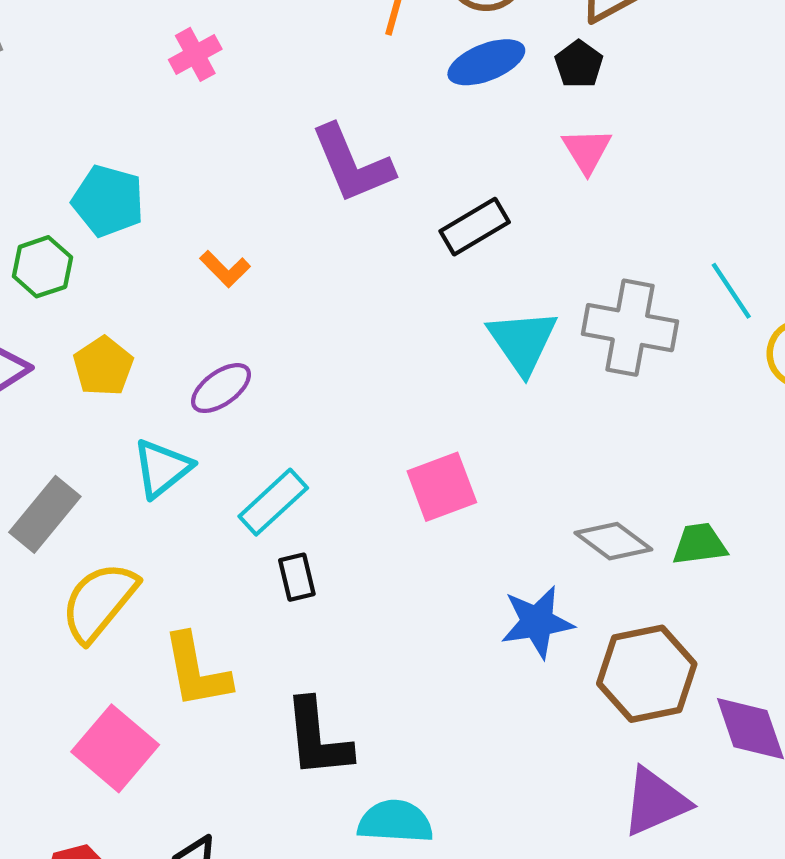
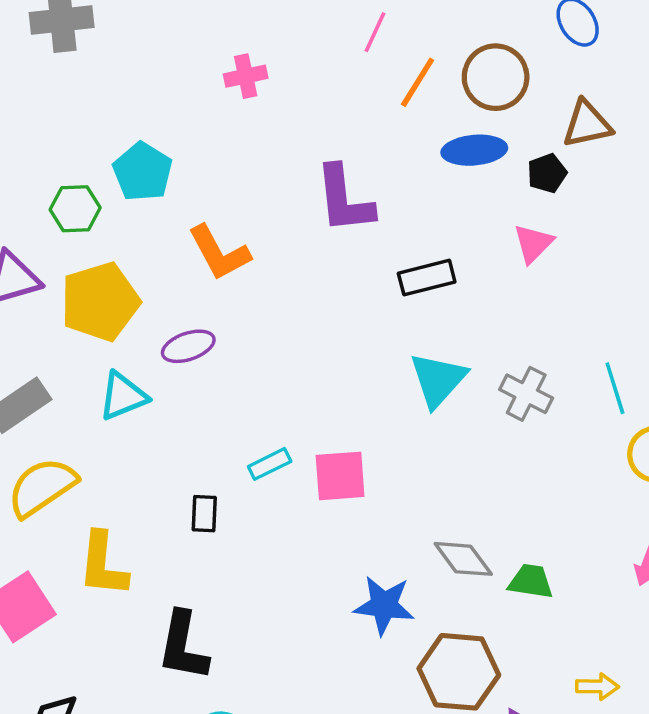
orange L-shape: (225, 269) -> (219, 253), size x1.6
gray cross: (630, 328) -> (526, 394), size x0.7
yellow pentagon: (103, 366) -> (100, 302), size x1.6
cyan rectangle: (273, 502) -> (270, 464), moved, size x0.7

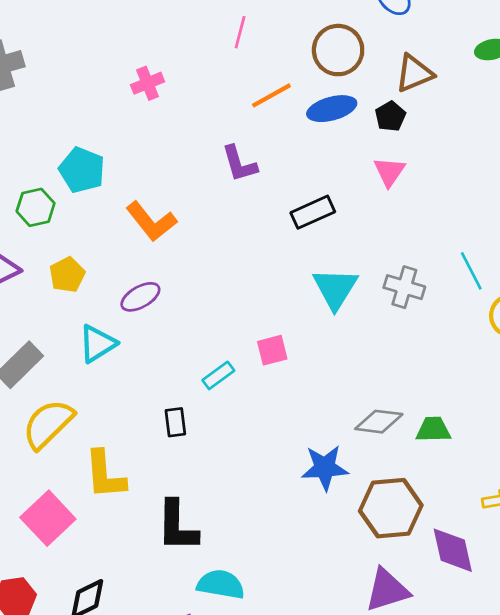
orange line: (418, 82) -> (271, 95), moved, turned 39
purple L-shape: (344, 199) -> (239, 164), size x0.7
yellow pentagon: (100, 302) -> (67, 275), size x0.6
pink square: (340, 476) -> (272, 350), moved, size x0.7
gray diamond: (463, 559) -> (379, 422), turned -36

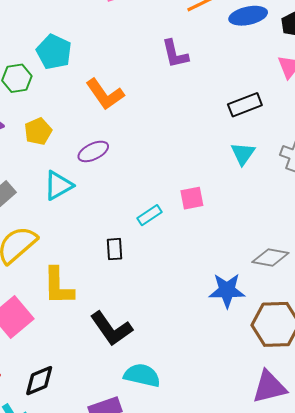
black rectangle: (313, 212) -> (245, 105), moved
cyan triangle: (335, 288) -> (243, 154), size x0.7
black L-shape: (177, 526) -> (111, 329), turned -39

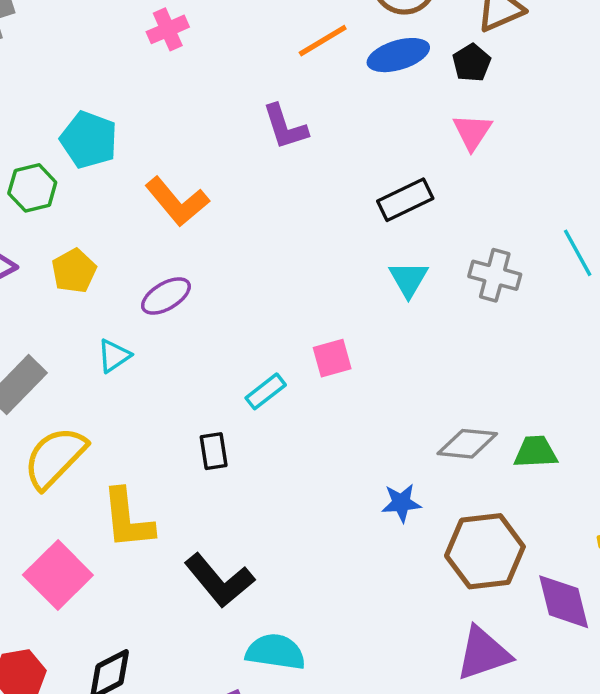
cyan triangle: (58, 185) -> (114, 356), size x0.7
blue star: (227, 290) -> (401, 503), size x0.7

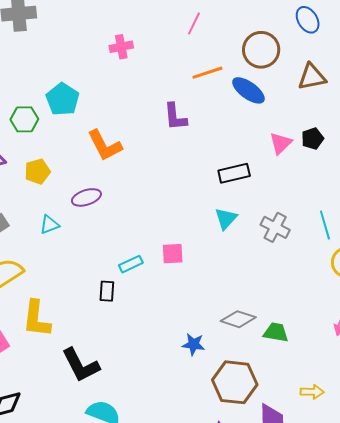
blue ellipse: (398, 55) -> (248, 90), turned 40
black pentagon: (472, 63) -> (313, 139), moved
black rectangle: (214, 451) -> (107, 291), moved

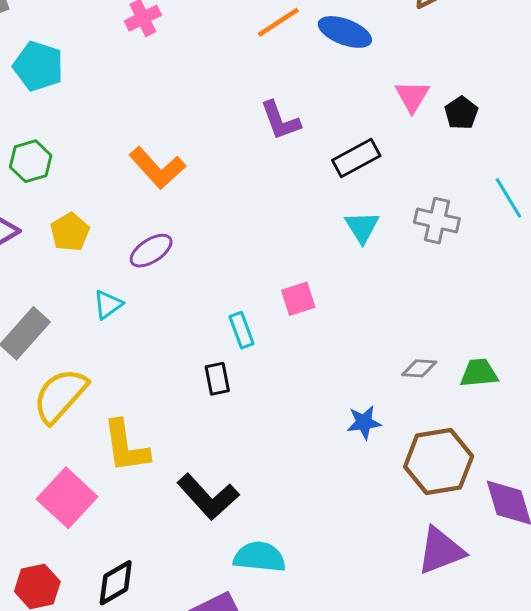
cyan pentagon: (63, 99) -> (38, 66), moved
purple L-shape: (175, 117) -> (280, 121), moved
black pentagon: (313, 139) -> (461, 113), moved
cyan rectangle: (131, 264) -> (242, 330), turned -70
gray diamond: (238, 319) -> (419, 368), size x0.7

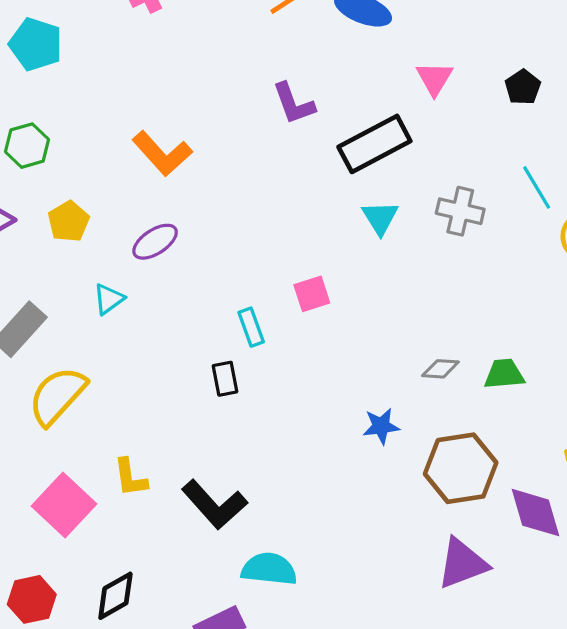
black pentagon: (461, 113) -> (523, 87), moved
black rectangle: (356, 158) -> (374, 144), size x1.4
yellow L-shape: (126, 446) -> (130, 478), moved, size x0.7

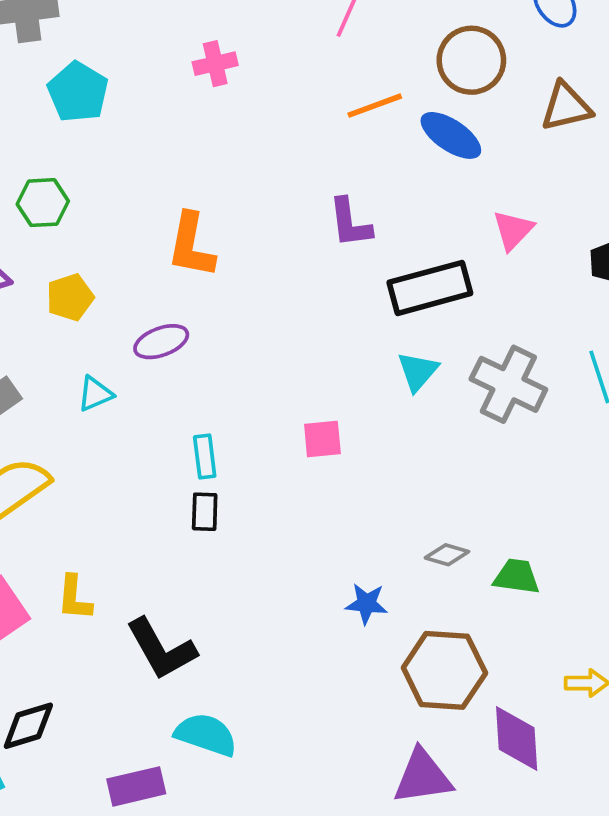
orange L-shape: (162, 153) -> (191, 245), turned 40
gray cross: (460, 211) -> (508, 384), size x1.4
cyan rectangle: (251, 327) -> (205, 456), moved

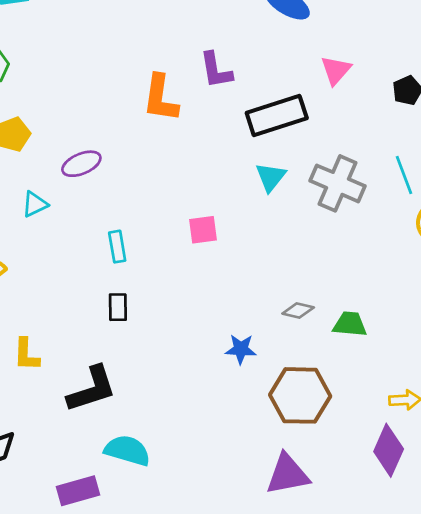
orange L-shape: (191, 245) -> (161, 98), moved
black rectangle: (205, 512) -> (118, 307), moved
black L-shape: (161, 649) -> (92, 389), turned -76
purple diamond: (517, 739) -> (389, 450), moved, turned 30

